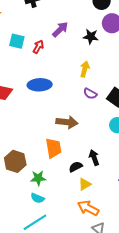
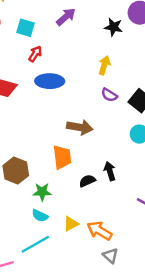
purple arrow: (60, 29) -> (66, 17), moved
red arrow: (38, 47) -> (35, 54), moved
yellow triangle: (85, 184) -> (71, 224), moved

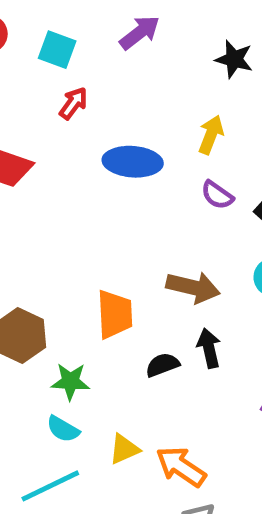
blue ellipse: (50, 81) -> (133, 162), moved
brown arrow: (80, 127) -> (193, 287), moved

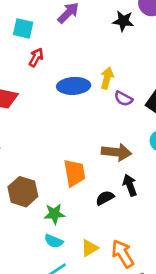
yellow arrow: (211, 135) -> (107, 78), moved
orange arrow: (181, 467) -> (123, 254), turned 32

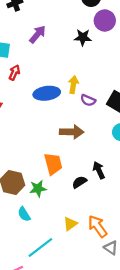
brown arrow: (117, 152) -> (72, 132), moved
green star: (54, 214) -> (38, 189), moved
cyan semicircle: (54, 241) -> (24, 214), moved, turned 40

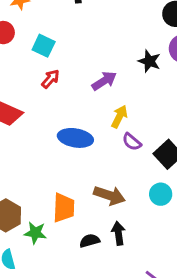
purple arrow: (38, 34) -> (104, 81), moved
blue ellipse: (47, 93) -> (75, 138), moved
brown arrow: (72, 132) -> (109, 195), moved

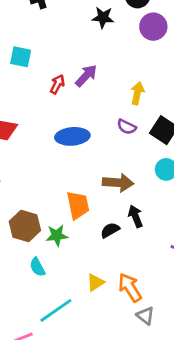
black star: (149, 61) -> (103, 17), moved
red arrow: (50, 79) -> (57, 84), moved
yellow arrow: (119, 117) -> (137, 93), moved

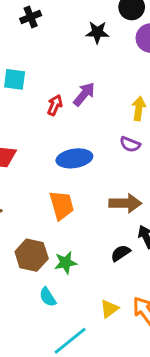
orange trapezoid: (78, 205) -> (62, 205), moved

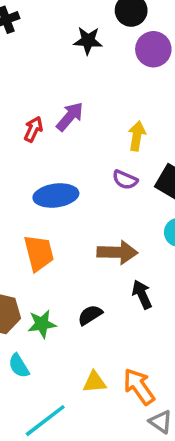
black semicircle: (121, 253) -> (90, 315), moved
yellow triangle: (109, 309) -> (94, 382), turned 30

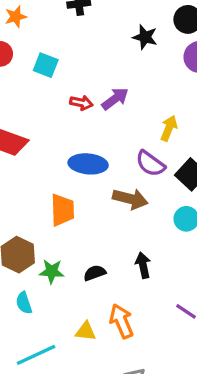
red arrow: (33, 129) -> (81, 103), turned 65
purple semicircle: (125, 180) -> (150, 164), size x1.4
brown arrow: (117, 252) -> (130, 199), moved
orange arrow: (139, 387) -> (121, 321), moved

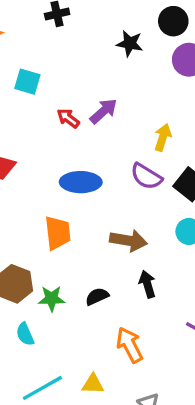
red arrow: (81, 103) -> (68, 118), turned -150
brown arrow: (130, 199) -> (128, 241), moved
yellow triangle: (86, 331) -> (93, 384), moved

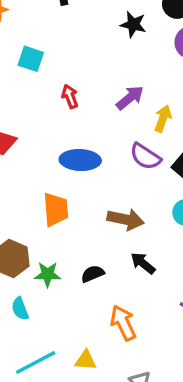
purple arrow: (104, 111) -> (130, 98), moved
red arrow: (68, 118) -> (70, 96), turned 30
black arrow: (147, 284) -> (143, 263), turned -36

